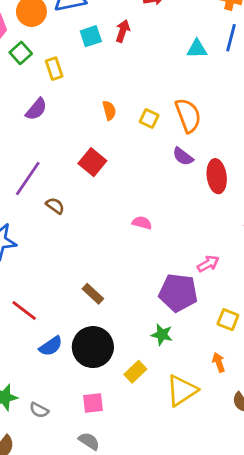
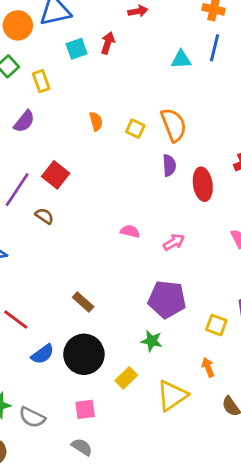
purple semicircle: (183, 156) -> (169, 165), turned -130
red square: (92, 162) -> (56, 175), moved
pink arrow: (208, 264) -> (174, 242), moved
gray semicircle: (39, 410) -> (32, 417), size x1.4

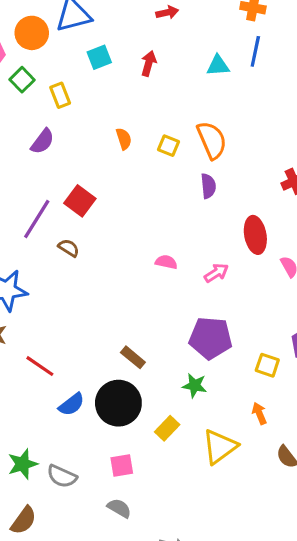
red arrow: (108, 43) -> (149, 63), moved
red ellipse: (203, 184) -> (255, 235), moved
brown rectangle: (83, 302) -> (133, 357), moved

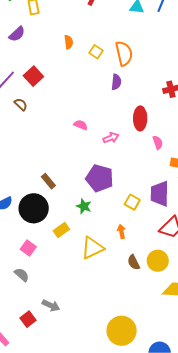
pink square: (122, 465) -> (28, 248), turned 35

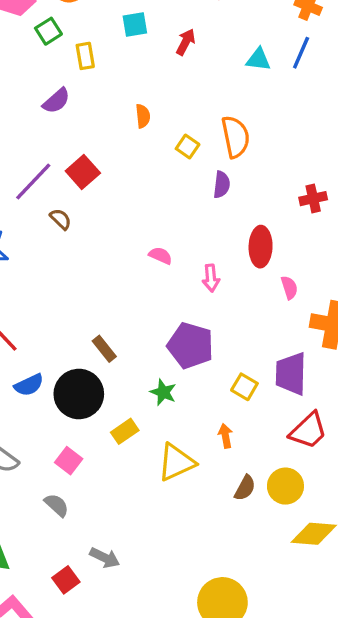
yellow square: (96, 52) -> (188, 147), moved
pink arrow: (111, 138) -> (211, 278), turned 105
brown semicircle: (134, 262) -> (245, 488), turned -126

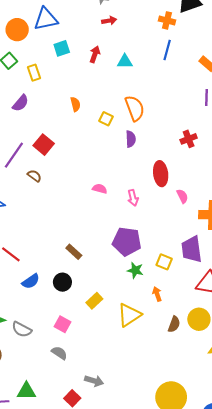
cyan triangle: (258, 59) -> (125, 62), moved
green star: (163, 392) -> (135, 270), moved
black circle: (79, 394) -> (62, 282), size x0.6

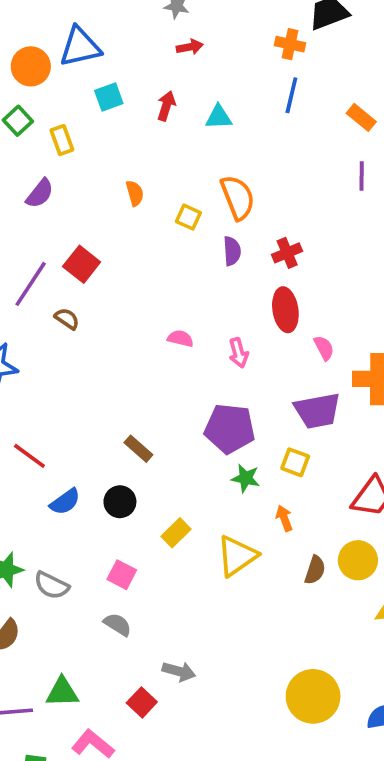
red cross: (189, 139) -> (287, 253), moved
purple trapezoid: (192, 249) -> (317, 411), moved, turned -92

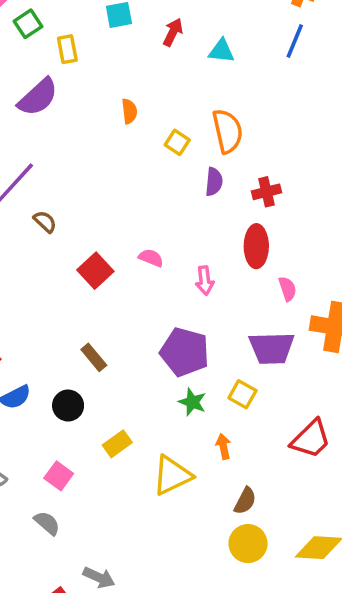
purple semicircle: (40, 193) -> (38, 97), size x1.4
red square: (82, 264) -> (95, 271), moved
yellow circle: (358, 560) -> (248, 544), moved

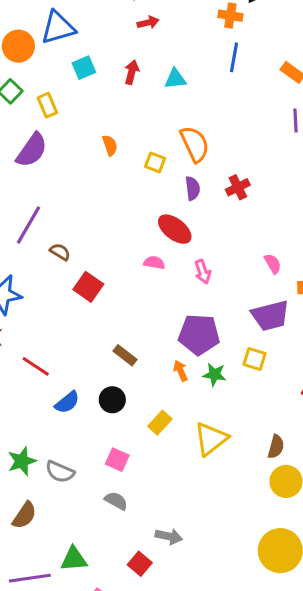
red ellipse: (256, 246) -> (175, 229), moved, turned -40
red square: (95, 271) -> (88, 287), moved
orange arrow: (223, 446) -> (180, 371), moved

